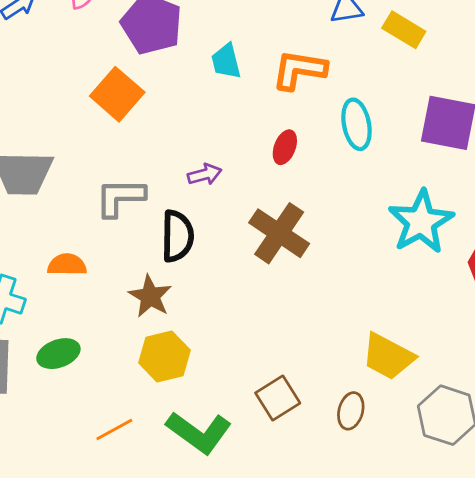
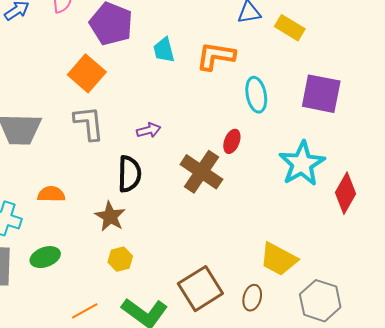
red ellipse: (285, 147) -> (232, 141), moved
gray L-shape: (120, 197) -> (89, 123), moved, turned 84
yellow hexagon: (164, 356) -> (120, 259), size x0.7
brown square: (278, 398) -> (200, 289), size x1.4

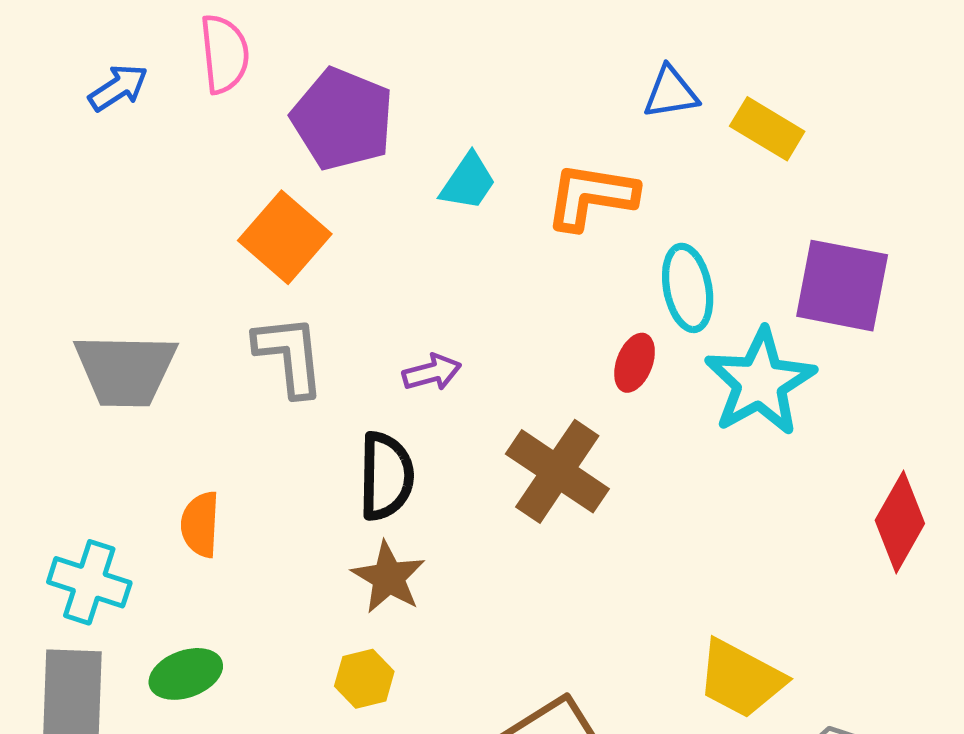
cyan trapezoid: (164, 50) -> (468, 182), turned -132
red ellipse: (232, 141) -> (635, 363), moved
cyan star: (302, 164) -> (760, 382), moved
orange semicircle: (51, 194) -> (200, 524), turned -88
brown star: (110, 216) -> (388, 577), moved

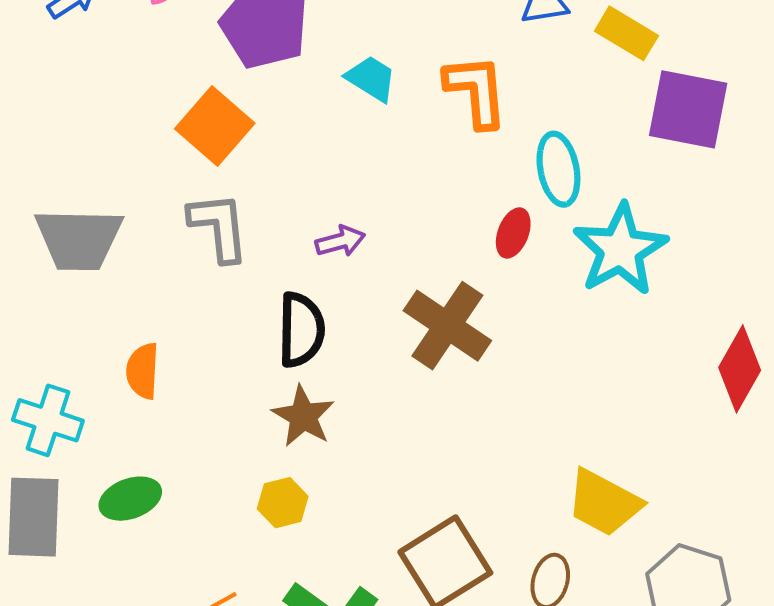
cyan trapezoid: (468, 182) -> (371, 79), turned -92
orange L-shape: (591, 196) -> (476, 91), turned 76
purple square: (842, 286) -> (688, 109), moved

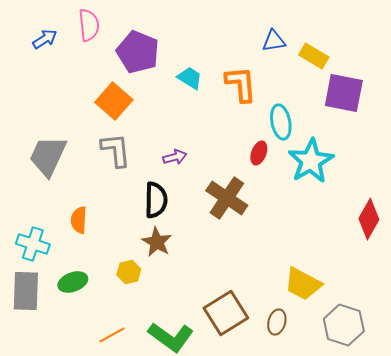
gray trapezoid: (79, 239) -> (48, 156), turned 114
yellow hexagon: (283, 503) -> (129, 272), moved

